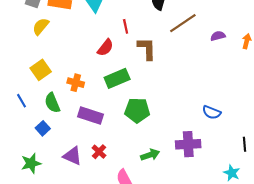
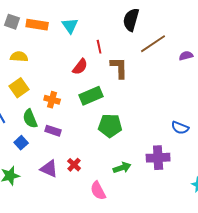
yellow semicircle: (41, 26) -> (19, 57), moved, turned 54
purple rectangle: (91, 116) -> (53, 131), moved, size x0.7

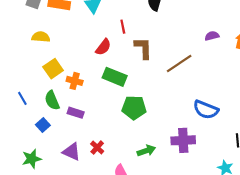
brown line: (153, 44) -> (179, 63), moved
yellow square: (19, 88) -> (53, 69), moved
green rectangle: (91, 96) -> (115, 77), turned 45
blue semicircle: (180, 128) -> (206, 110), size x1.4

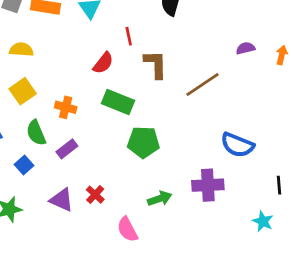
yellow square: (53, 69) -> (23, 91), moved
purple rectangle: (76, 113) -> (67, 149), turned -56

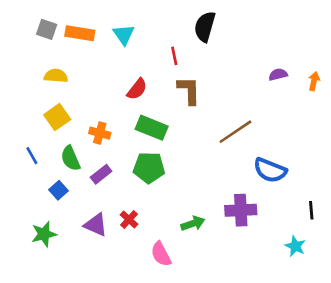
red line: (129, 36) -> (174, 56), moved
brown line: (203, 84) -> (235, 132), moved
green pentagon: (143, 142) -> (149, 168), moved

